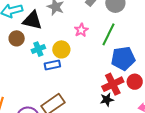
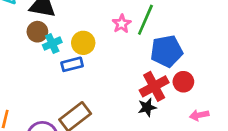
pink star: (81, 30) -> (122, 24), moved
brown circle: (17, 38) -> (37, 32), moved

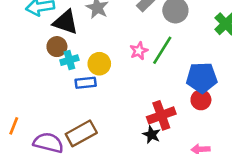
blue pentagon: (167, 51) -> (202, 78), moved
red circle: (183, 82) -> (201, 100), moved
black star: (147, 107) -> (152, 135), turned 30

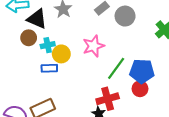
green line: (162, 50) -> (116, 68), moved
pink star: (139, 51) -> (94, 46), size x1.5
cyan cross: (69, 60) -> (48, 45), moved

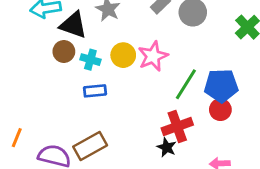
cyan cross: (48, 45) -> (90, 60), turned 32
yellow circle: (61, 54) -> (123, 55), moved

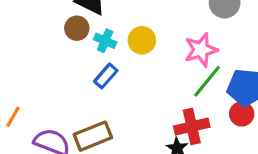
pink star: (153, 56) -> (201, 50), moved
blue rectangle: (95, 91) -> (106, 76), turned -50

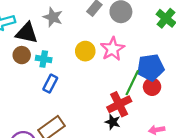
yellow circle: (142, 40) -> (85, 51), moved
green line: (207, 81) -> (132, 83), moved

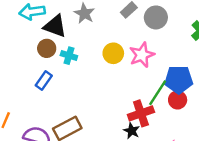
blue rectangle: (50, 84) -> (44, 80), moved

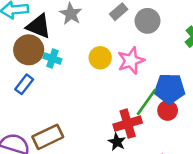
brown circle: (47, 48) -> (29, 50), size x1.5

